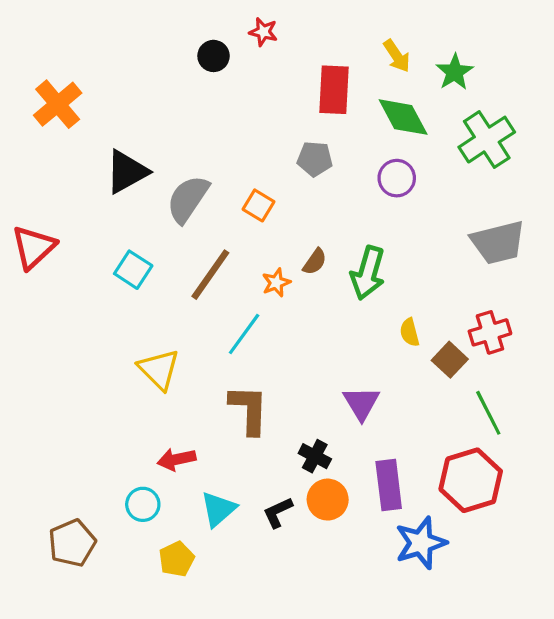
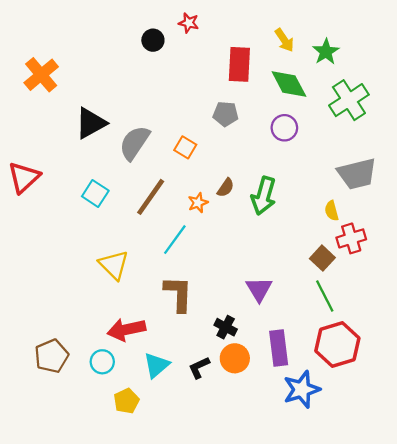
yellow semicircle: (410, 332) -> (332, 211), moved
green line: (488, 413) -> (325, 296), moved
red arrow: (177, 459) -> (126, 329), size x1.4
brown pentagon: (72, 543) -> (52, 356), moved

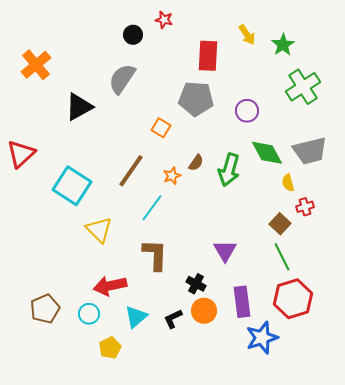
green diamond: (289, 84) -> (267, 153), moved
gray pentagon: (226, 114) -> (196, 99), size x1.6
gray semicircle: (135, 143) -> (122, 79), moved
cyan square: (95, 193) -> (72, 186), moved, size x1.6
red cross: (351, 238) -> (305, 207), size x0.7

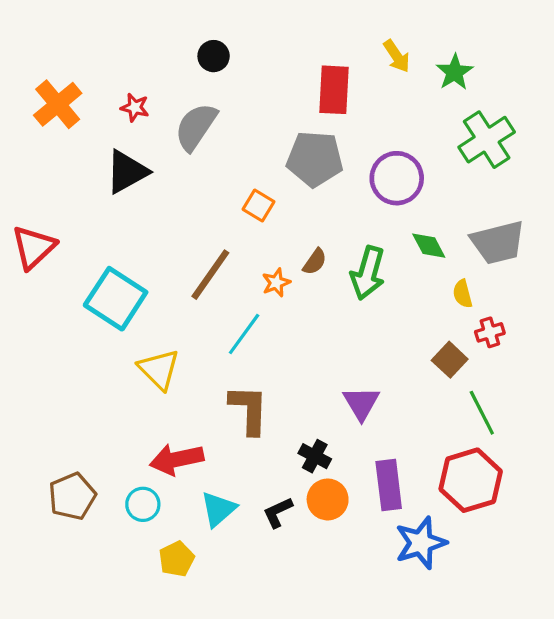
red star: (164, 20) -> (135, 107), moved
purple circle: (247, 111) -> (397, 178), size x1.4
green diamond: (267, 153) -> (429, 246), size x0.7
green line: (282, 257) -> (482, 413), moved

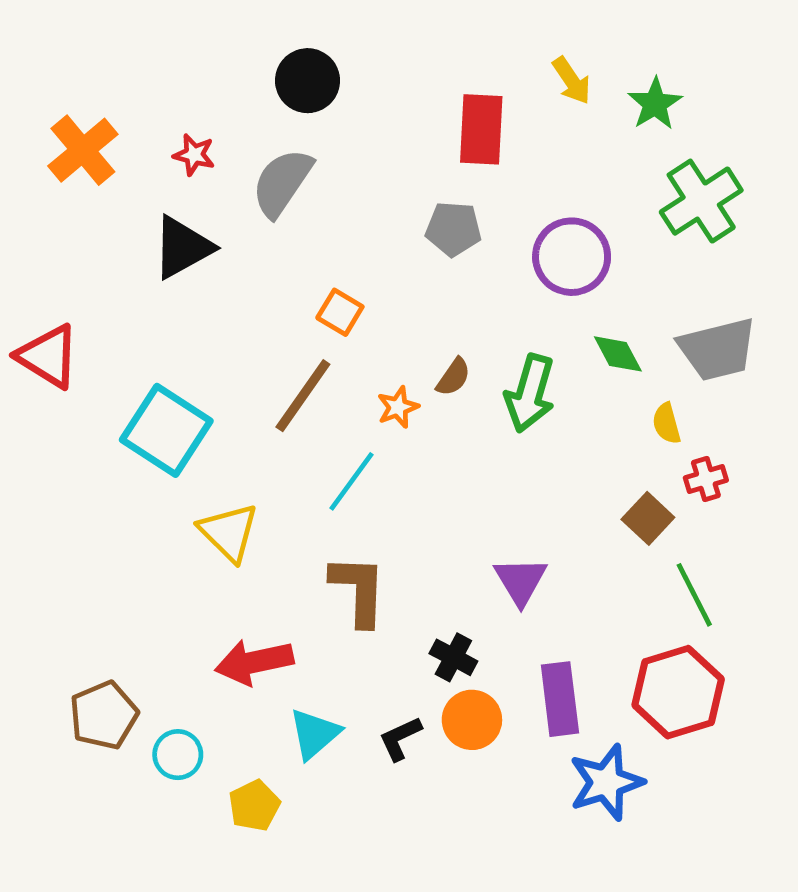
black circle: (214, 56) -> (308, 81), size x1.4
gray pentagon: (315, 159) -> (453, 229), size x0.7
orange square: (259, 205) -> (340, 312), moved
red triangle: (34, 247) -> (48, 356), turned -45
cyan circle: (143, 504) -> (178, 755), moved

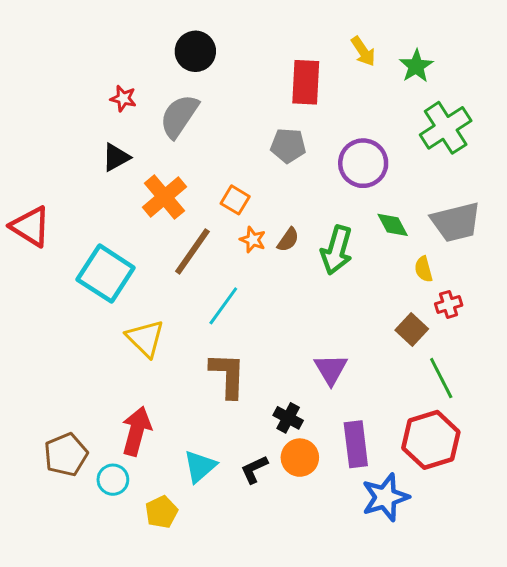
orange cross: (83, 150) -> (164, 197), moved
black triangle: (182, 247) -> (116, 157), size x0.7
orange square: (340, 312) -> (235, 200), moved
orange star: (398, 407) -> (253, 240), moved, turned -30
red arrow: (254, 662) -> (136, 431), moved, turned 117

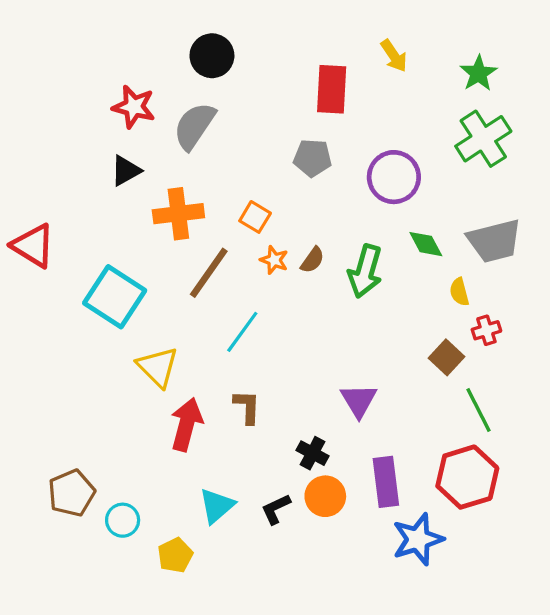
green star: (416, 66) -> (478, 73), moved
red star: (123, 98) -> (134, 107), size x1.5
orange cross: (164, 197) -> (178, 214), turned 33
brown L-shape: (228, 375) -> (247, 407), size x0.7
red arrow: (136, 431) -> (186, 424), moved

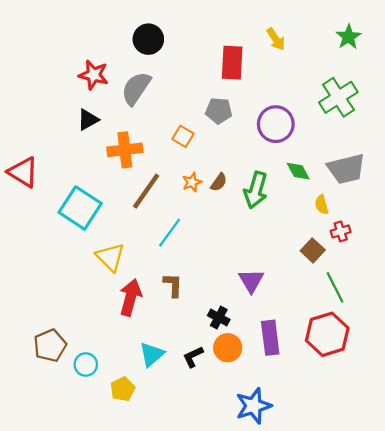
green star: (478, 73) -> (348, 37), moved
orange square: (255, 217) -> (183, 136), moved
orange star: (274, 260) -> (192, 182), turned 30
blue star: (418, 539) -> (253, 406), moved

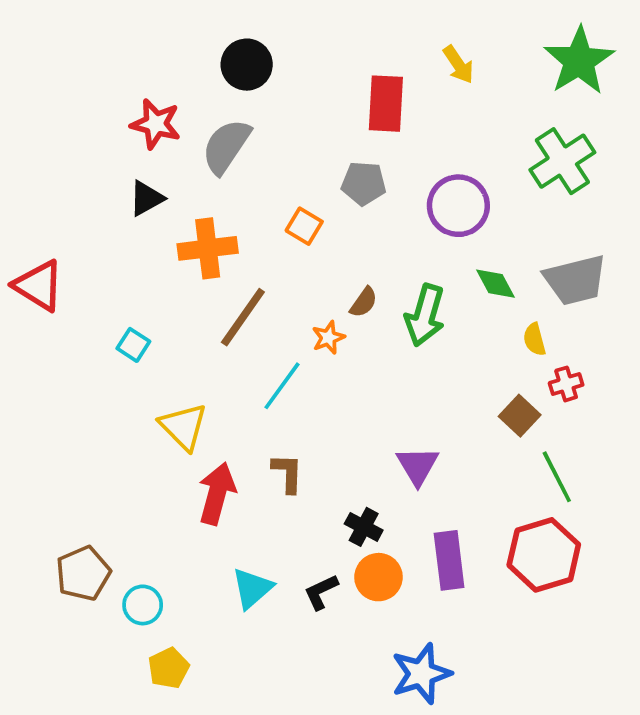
green star: (348, 37) -> (579, 61), size x1.6
orange star: (192, 182) -> (328, 338), moved
cyan square: (80, 208) -> (133, 345), size x0.5
yellow pentagon: (123, 389) -> (169, 668), moved

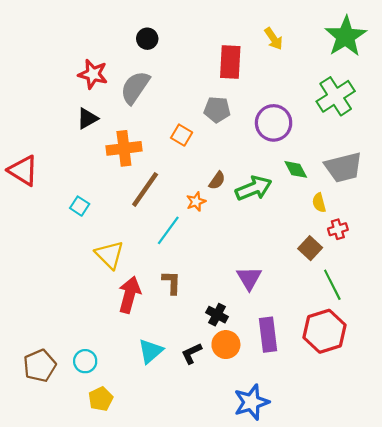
black circle: (247, 65) -> (147, 39), size x0.7
green arrow: (425, 315) -> (254, 188), turned -128
brown pentagon: (83, 573) -> (40, 366), moved

